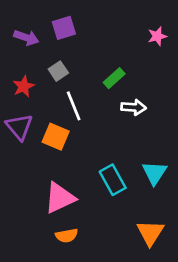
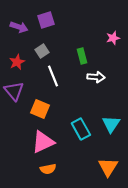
pink star: (157, 36) -> (113, 38), moved
green rectangle: (114, 78) -> (82, 56), turned -63
orange square: (56, 137) -> (40, 109), moved

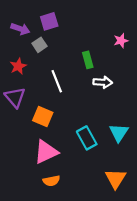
gray square: (42, 51) -> (40, 45), moved

